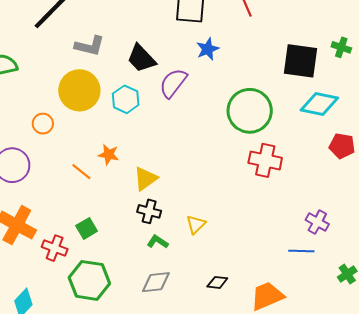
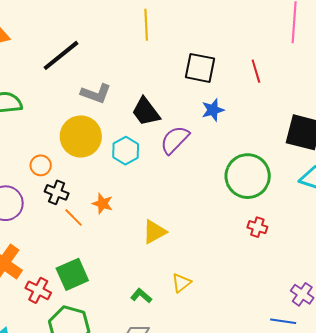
red cross: (265, 160) -> (257, 227), size x0.6
yellow triangle: (145, 179) -> (154, 232), moved
black cross: (149, 211) -> (57, 192), moved
green square: (87, 228) -> (72, 274), size x1.5

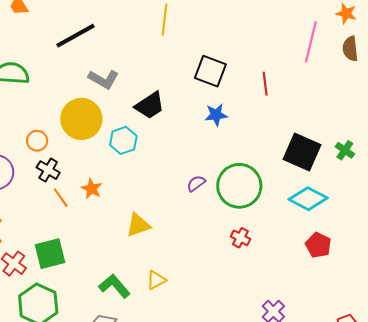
black trapezoid: (146, 112) -> (150, 105), turned -96
purple semicircle: (175, 140) -> (196, 183), moved, size x0.6
green L-shape: (141, 296) -> (114, 286), size x1.5

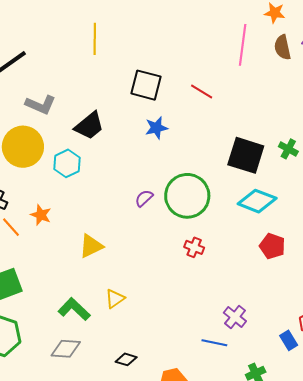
red line: (265, 84) -> (202, 92), turned -45

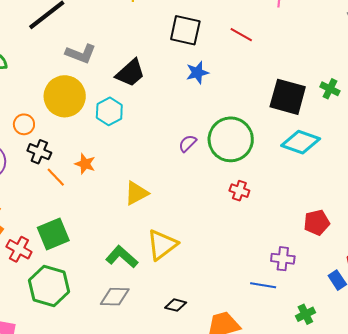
red pentagon: (272, 246) -> (317, 223), moved, turned -30
yellow triangle: (115, 299) -> (162, 245), size x1.6
purple cross: (235, 317) -> (283, 259), turned -30

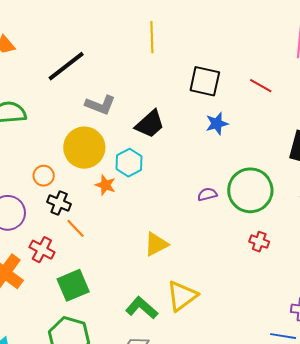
purple semicircle: (188, 143) -> (207, 194), turned 30
orange star: (85, 164) -> (105, 185), moved
red cross: (19, 249) -> (42, 250), moved

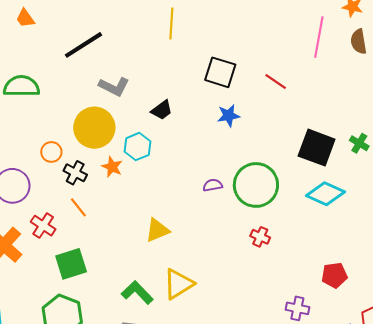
black trapezoid: (150, 124) -> (162, 110), size x0.7
black cross: (59, 203) -> (75, 173), moved

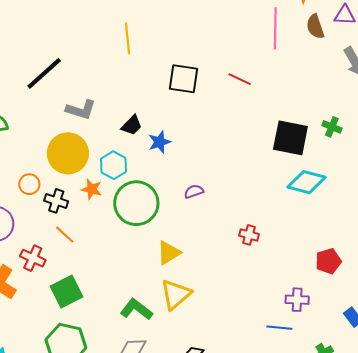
blue star: (229, 116) -> (159, 142), moved
green circle: (256, 185) -> (136, 203), moved
yellow triangle: (157, 230) -> (169, 253), moved

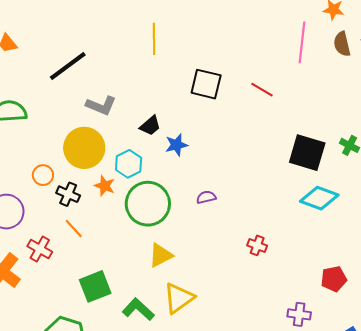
yellow triangle: (169, 253) -> (161, 255), moved
green square: (66, 292) -> (95, 286), moved

